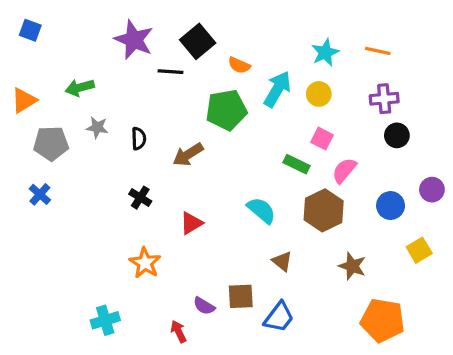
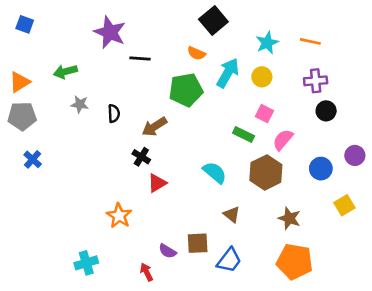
black square: (198, 41) -> (213, 20), moved
gray pentagon: (51, 143) -> (22, 116), moved
black cross: (140, 198) -> (141, 157), moved
orange pentagon: (383, 320) -> (295, 262), moved

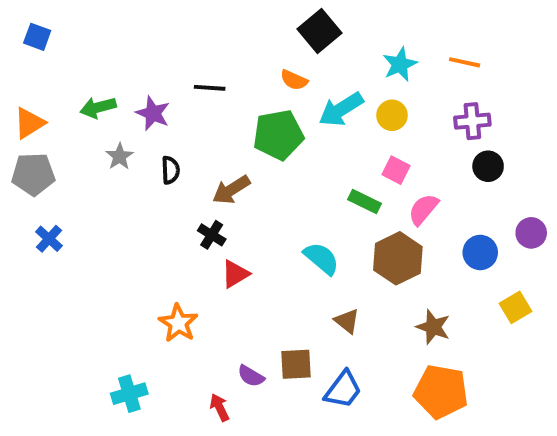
purple star: (110, 32) -> (153, 113), moved, size x0.7
cyan arrow: (228, 73) -> (341, 109), turned -152
gray star: (80, 104) -> (120, 156), turned 30

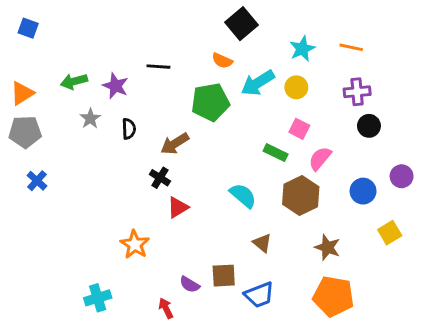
blue trapezoid: (343, 390) -> (259, 295), turned 32

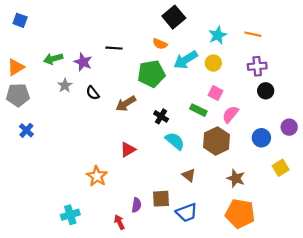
black semicircle: (129, 129) -> (93, 93), turned 144
black cross: (160, 178) -> (161, 116), moved
purple semicircle: (190, 284) -> (136, 205), turned -112

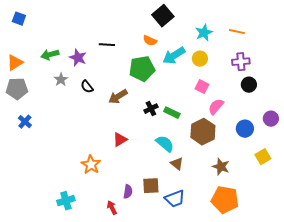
green rectangle: (198, 110) -> (172, 113), moved
black cross: (161, 116) -> (151, 109), turned 32
cyan semicircle: (175, 141) -> (165, 144), moved

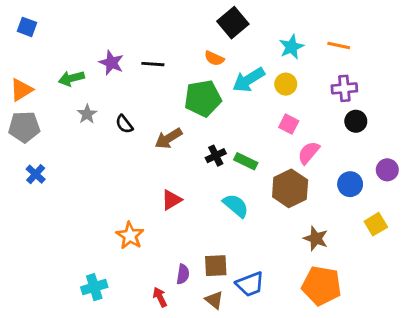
purple star: (78, 58) -> (111, 63), moved
brown triangle: (177, 164) -> (214, 300), moved

